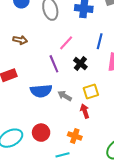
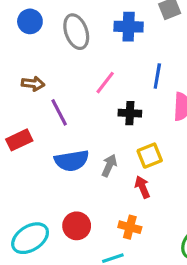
purple line: (54, 64) -> (59, 112), moved
black cross: (80, 64) -> (130, 113), turned -32
gray arrow: (65, 96) -> (109, 166), turned 88

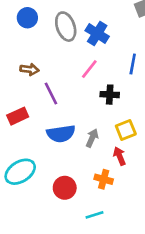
blue cross: (129, 27) -> (97, 33), moved, turned 30
orange cross: (130, 227) -> (104, 179), moved
cyan ellipse: (30, 238) -> (20, 172), moved

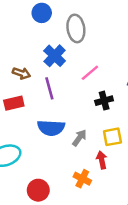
blue cross: (97, 33) -> (55, 56), moved
brown arrow: (29, 69) -> (21, 73), moved
black cross: (110, 95) -> (104, 101), turned -30
red circle: (65, 188) -> (38, 190), moved

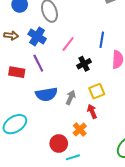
brown arrow: (21, 73) -> (11, 36), moved
red rectangle: (14, 103) -> (17, 72), moved, turned 35
orange cross: (82, 179) -> (80, 129), turned 32
red circle: (38, 190) -> (59, 144), moved

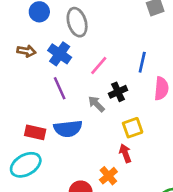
red rectangle: (17, 72) -> (35, 132), moved
gray arrow: (71, 97) -> (96, 104), moved, turned -72

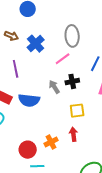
gray ellipse: (77, 22) -> (72, 36), moved
purple line: (60, 88) -> (16, 69), moved
red arrow: (125, 153) -> (73, 134), moved

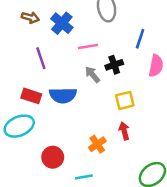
pink line: (63, 59) -> (88, 47), moved, turned 35
red circle: (28, 150) -> (53, 157), moved

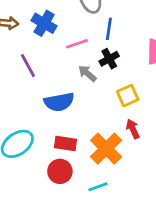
blue line: (140, 39) -> (109, 29), moved
red rectangle: (31, 96) -> (66, 144), moved
orange cross: (97, 144) -> (106, 149), size x1.6

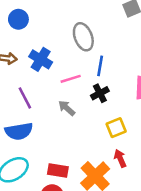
gray arrow: (87, 73) -> (67, 108), moved
blue semicircle: (59, 102) -> (19, 131), moved

